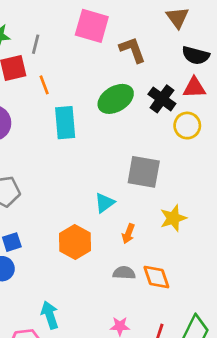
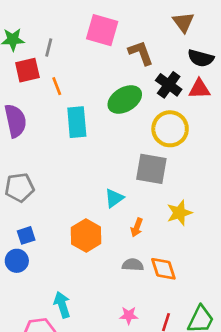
black cross: (162, 99) -> (169, 85), moved
yellow circle: (187, 126) -> (170, 129), moved, size x1.4

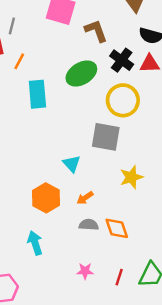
orange line: (57, 86) -> (19, 61), turned 49
cyan triangle: (114, 198) -> (72, 164), turned -36
orange arrow: (137, 227) -> (85, 198), moved, turned 35
cyan arrow: (62, 305) -> (35, 243), moved

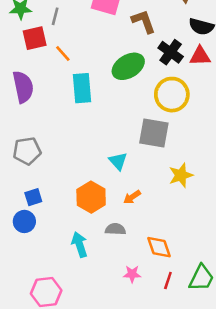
orange line: (19, 61) -> (63, 53), turned -70
gray semicircle: (89, 225) -> (115, 229), moved
orange diamond: (117, 228) -> (159, 247), moved

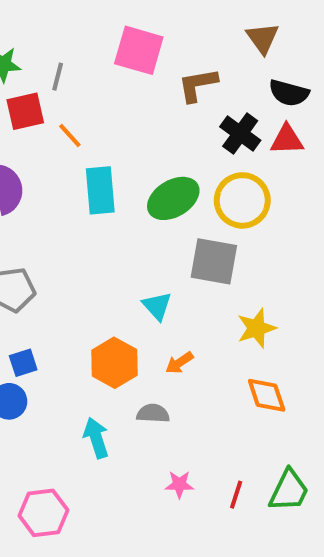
brown L-shape: (144, 21) -> (198, 85), turned -80
green ellipse: (128, 66) -> (173, 198), moved
orange diamond: (159, 247) -> (267, 395), moved

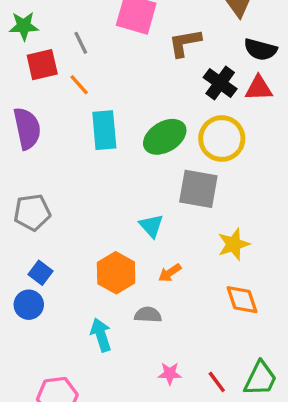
gray line: (58, 77) -> (81, 43), moved, turned -40
blue square: (23, 363) -> (41, 273), turned -35
red line: (236, 495) -> (217, 382), turned -55

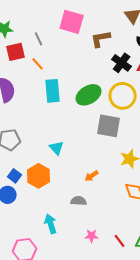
cyan triangle: (151, 226) -> (57, 148), moved
orange hexagon: (116, 273) -> (39, 176), moved
cyan arrow: (101, 335) -> (51, 224), moved

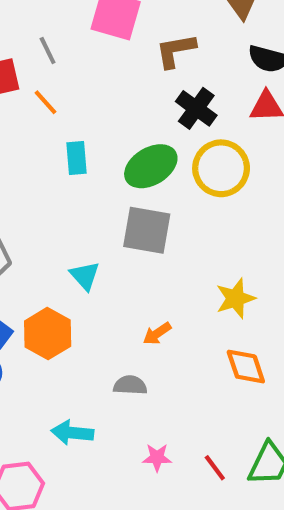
black cross: (122, 63) -> (196, 108), moved
cyan rectangle: (53, 91) -> (76, 158), size x0.7
gray square: (109, 126) -> (147, 230), moved
cyan arrow: (51, 224) -> (72, 433), turned -66

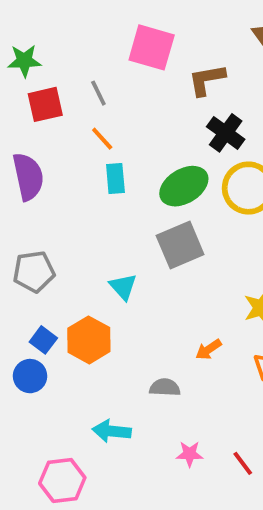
gray line: (48, 51) -> (98, 93), moved
orange line: (45, 102) -> (102, 139), moved
gray square: (147, 230) -> (180, 245), turned -33
orange arrow: (157, 334) -> (209, 349), moved

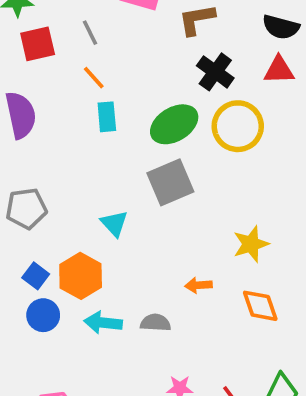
orange arrow: (209, 349) -> (198, 285), turned 30
blue circle: (30, 376) -> (43, 315), moved
cyan arrow: (112, 431) -> (103, 323), moved

